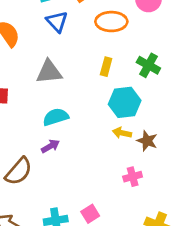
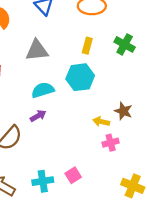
cyan hexagon: (125, 102) -> (80, 77), moved
yellow arrow: (122, 133) -> (101, 122), moved

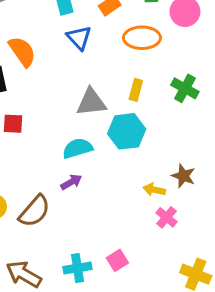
gray triangle: (37, 50) -> (91, 102), moved
pink cross: (111, 143) -> (167, 217), turned -35

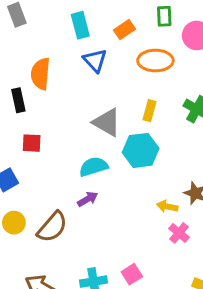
orange semicircle: (22, 52) -> (40, 74), turned -140
gray triangle: (91, 102) -> (107, 122), turned 36

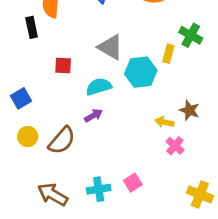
yellow rectangle: (150, 111) -> (168, 54), moved
red square: (32, 143) -> (63, 66), moved

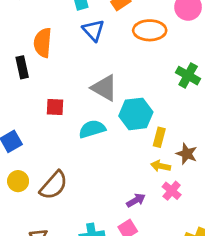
yellow rectangle: (168, 54) -> (159, 137), moved
purple arrow: (93, 116) -> (136, 200), moved

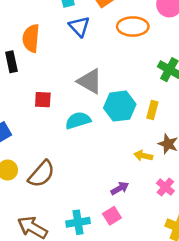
yellow rectangle: (159, 137) -> (152, 110), moved
pink cross: (172, 191) -> (165, 187), moved

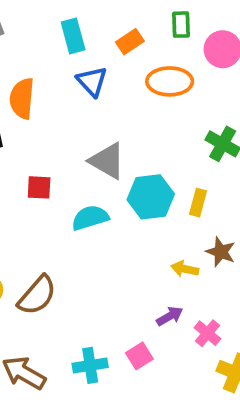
pink cross: (165, 187) -> (208, 333), moved
purple arrow: (120, 188) -> (170, 316), moved

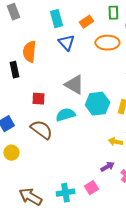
brown semicircle: (37, 295) -> (41, 130), moved, turned -95

